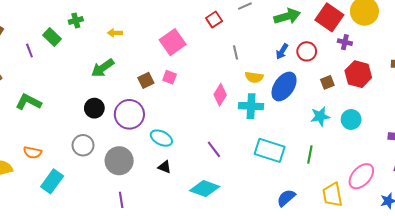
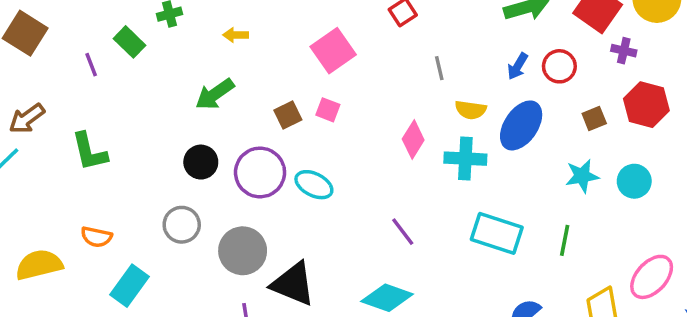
green L-shape: (28, 102) -> (89, 152), turned -130
cyan ellipse: (161, 138) -> (314, 185), moved
black triangle: (164, 167) -> (293, 284), moved, size x2.0

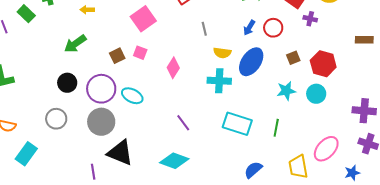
red hexagon: (646, 105) -> (323, 64), moved
pink diamond: (413, 139) -> (173, 68), moved
gray circle: (243, 251) -> (101, 122), moved

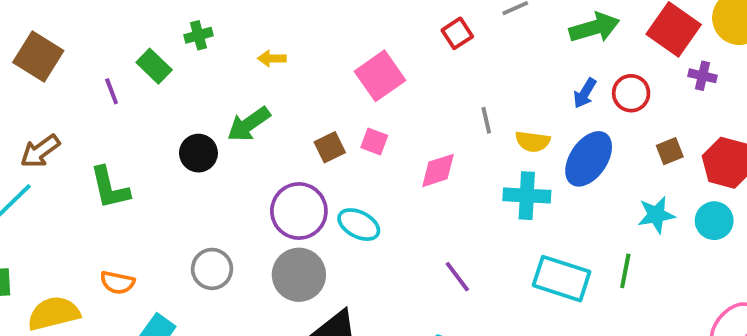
gray line: (204, 29) -> (486, 120), moved
pink diamond: (173, 68) -> (438, 170), turned 40
black circle: (67, 83) -> (198, 153), moved
green line: (276, 128) -> (625, 271), moved

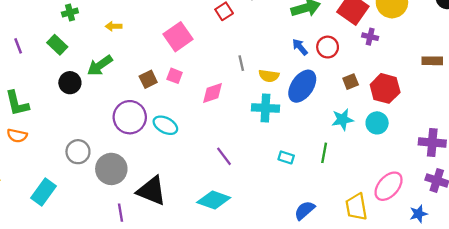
green rectangle: (154, 66) -> (57, 45), moved
blue arrow: (585, 93) -> (300, 47), turned 108
gray circle: (299, 275) -> (111, 169), moved
cyan rectangle: (562, 279) -> (286, 157), size x0.5
orange semicircle: (117, 282) -> (17, 136), moved

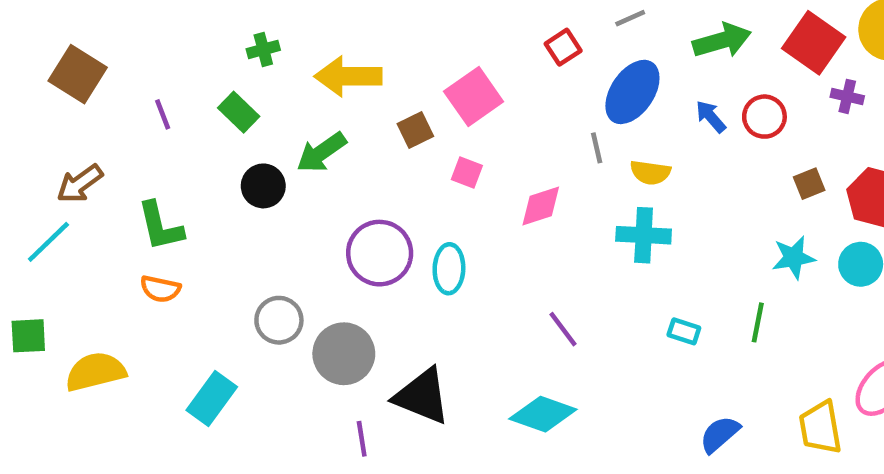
yellow arrow: (114, 26) -> (348, 76), size x2.0
brown square: (148, 79) -> (415, 130), moved
blue ellipse: (302, 86) -> (632, 92), moved
cyan ellipse: (165, 125) -> (449, 269), turned 65

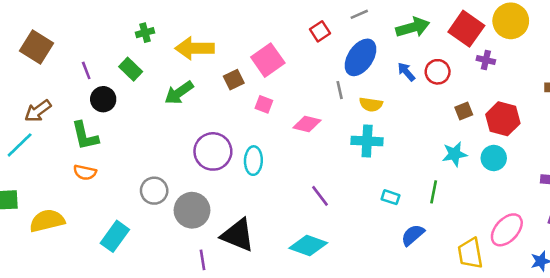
black circle: (263, 186) -> (103, 99), moved
pink diamond: (541, 206) -> (307, 124), turned 32
blue semicircle: (720, 434) -> (413, 235), moved

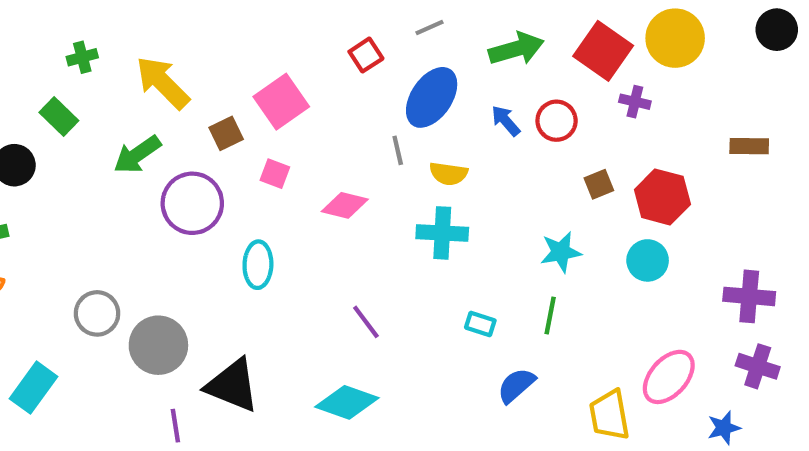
yellow arrow: (195, 48) -> (163, 83), turned 45
purple circle: (213, 151) -> (192, 203), moved
cyan star: (455, 154) -> (561, 252), moved

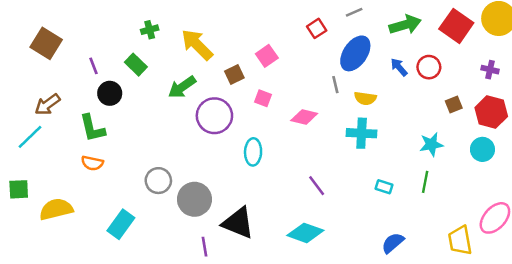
pink square: (281, 102) -> (267, 56), size x0.7
purple cross: (635, 102) -> (490, 70), moved
blue semicircle: (516, 385) -> (393, 243), moved

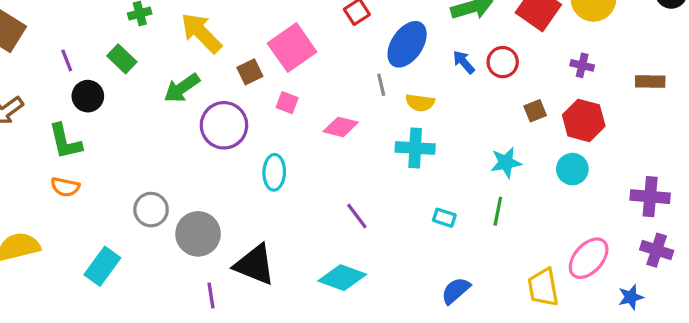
pink square: (267, 56) -> (292, 48), size x1.6

